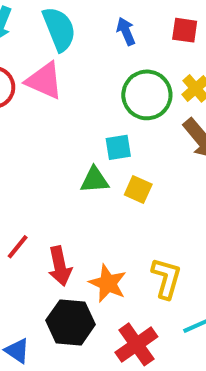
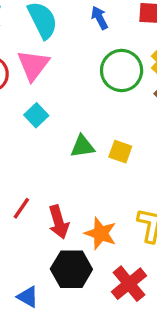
pink triangle: (44, 81) -> (33, 65), turned 48
cyan square: (118, 147) -> (36, 115), moved, turned -30

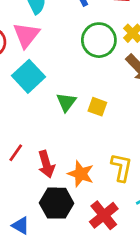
cyan square: (36, 115) -> (29, 76), size x1.6
green triangle: (83, 146) -> (66, 102), turned -45

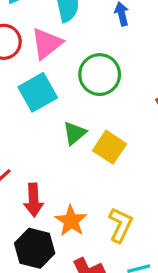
green circle: (99, 40) -> (100, 75), moved
yellow square: (97, 107) -> (110, 147), size x1.4

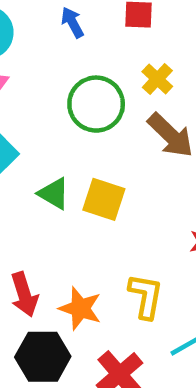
green circle: (100, 75) -> (96, 104), moved
green triangle: (75, 133) -> (54, 194), turned -35

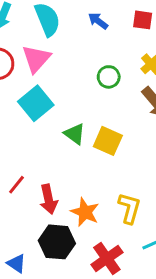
blue arrow: (72, 22) -> (98, 21), turned -30
green circle: (96, 104) -> (109, 77), size x0.6

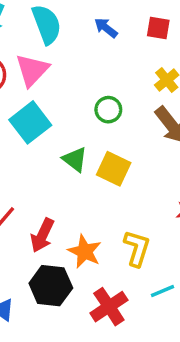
green circle: (109, 77) -> (108, 110), moved
red arrow: (49, 199) -> (42, 235), turned 36

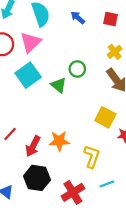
green triangle: (75, 159) -> (59, 85), moved
yellow square: (114, 169) -> (105, 117), moved
orange star: (85, 252) -> (59, 141), moved, turned -30

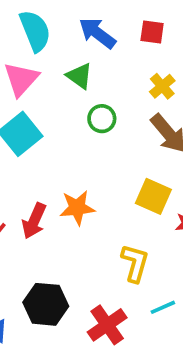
blue arrow: (78, 18) -> (97, 33), size x1.5
green triangle: (59, 85) -> (79, 76), moved
orange star: (59, 141) -> (77, 208), moved
red arrow: (33, 146) -> (34, 221), moved

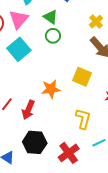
green circle: (102, 119) -> (53, 36), moved
yellow square: (153, 196) -> (82, 77), moved
red arrow: (34, 221) -> (28, 110), moved

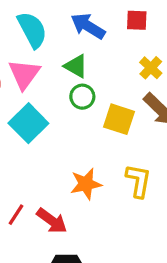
yellow square: (82, 77) -> (119, 119), moved
red arrow: (28, 110) -> (52, 221), turned -72
yellow L-shape: (83, 119) -> (138, 181), moved

